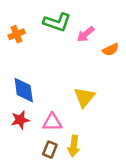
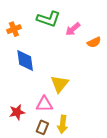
blue diamond: (24, 90) -> (25, 61), moved
yellow triangle: (84, 97) -> (60, 84), moved
red star: (20, 120) -> (17, 112), moved

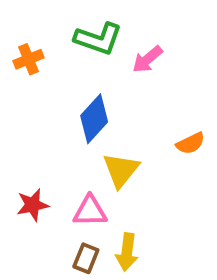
orange semicircle: (94, 42) -> (191, 143), moved
blue diamond: (25, 61) -> (94, 119), moved, turned 50
red star: (17, 112) -> (33, 205), moved

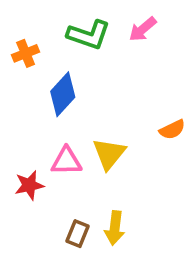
pink arrow: (147, 59) -> (143, 29), moved
blue diamond: (94, 119) -> (63, 94), moved
pink triangle: (90, 211) -> (66, 161), moved

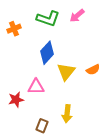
blue diamond: (63, 94) -> (47, 53), moved
yellow triangle: (109, 154) -> (66, 72), moved
yellow arrow: (115, 228) -> (67, 114), moved

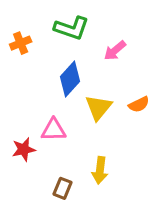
pink arrow: (77, 16) -> (115, 51), moved

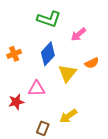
orange cross: (21, 43) -> (14, 54), moved
orange semicircle: (139, 104) -> (92, 63), moved
yellow arrow: (100, 170) -> (68, 116), turned 48

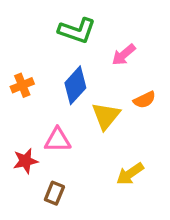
yellow arrow: (68, 116) -> (130, 174), moved
brown rectangle: (43, 128) -> (54, 193), moved

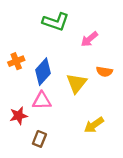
blue diamond: (75, 85) -> (43, 72), moved
orange semicircle: (145, 100) -> (104, 72), turned 35

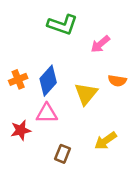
orange cross: (16, 61) -> (18, 79), moved
brown rectangle: (39, 139) -> (62, 154), moved

